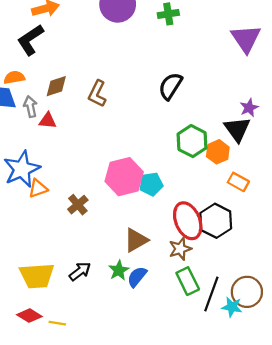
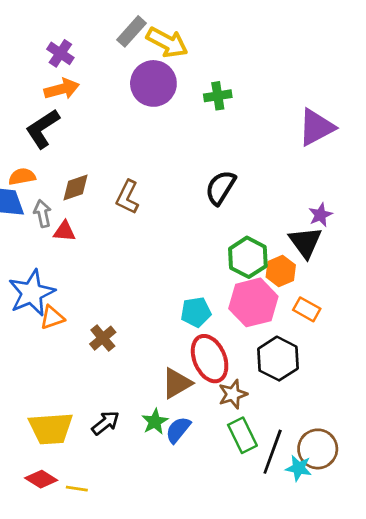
purple triangle: (246, 39) -> (316, 127), turned 36
pink hexagon: (124, 177) -> (253, 302), moved
red ellipse: (188, 221) -> (210, 359), moved

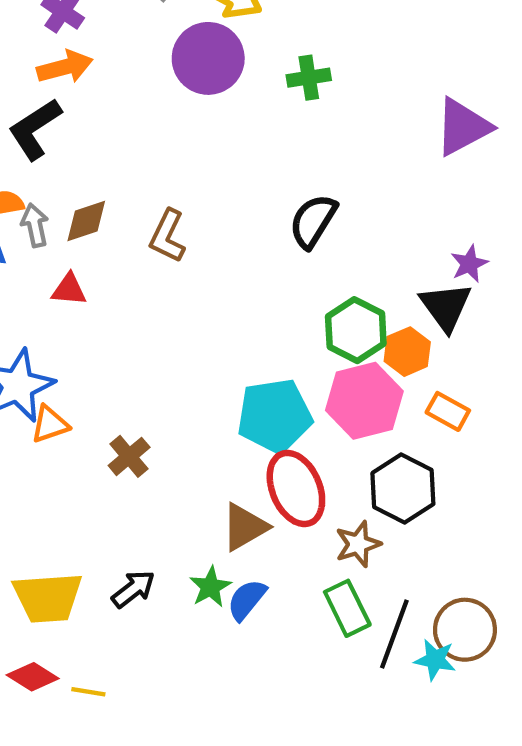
gray arrow: (43, 214) -> (35, 225), moved
cyan pentagon: (196, 312) -> (275, 416), size x1.6
brown star: (233, 394) -> (358, 544), moved

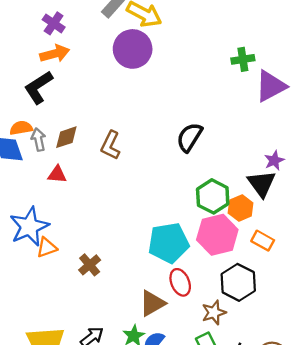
green cross: (309, 78) -> (243, 59), moved
red ellipse: (296, 488) -> (180, 282), size x0.7

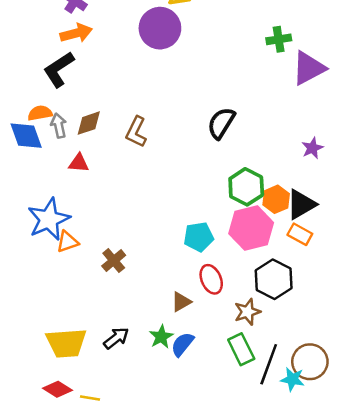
black triangle: (261, 184) -> (301, 204), moved, turned 36
cyan pentagon: (169, 243) -> (199, 237), size x0.7
brown triangle: (152, 303) -> (181, 302), size x0.7

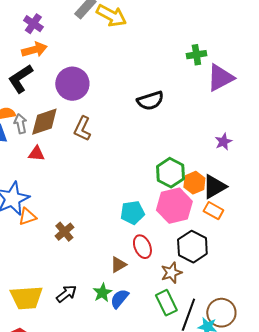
purple circle: (160, 28) -> (72, 84), moved
brown diamond: (89, 123) -> (44, 122), size x1.4
black semicircle: (221, 123) -> (150, 101), moved, turned -140

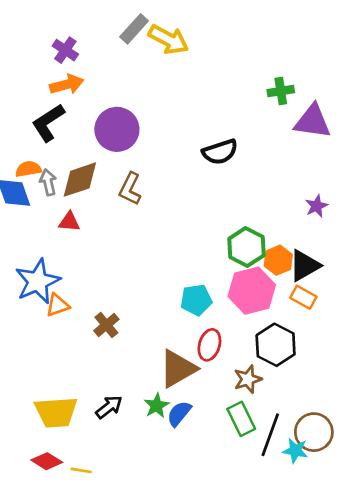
purple triangle: (220, 78) -> (313, 121), turned 36
red ellipse: (142, 247) -> (209, 345), turned 40
brown triangle: (118, 265) -> (178, 369), size x1.8

